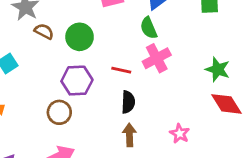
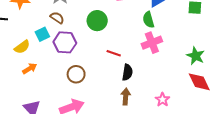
brown semicircle: (44, 31) -> (57, 18), moved
red line: (121, 70) -> (114, 53), moved
purple hexagon: (77, 81) -> (65, 42), moved

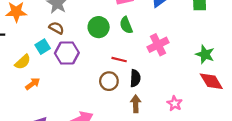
green semicircle: (148, 20) -> (126, 25), moved
brown circle: (76, 74) -> (109, 81), moved

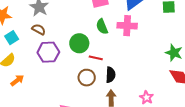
green circle: (99, 27) -> (79, 43), moved
pink cross: (158, 45) -> (127, 26), moved, turned 30
cyan square: (43, 47) -> (12, 38), moved

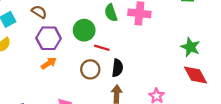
orange arrow: (17, 80) -> (49, 63), moved

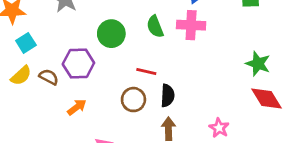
brown semicircle: (39, 12) -> (49, 77), moved
green circle: (84, 30) -> (111, 34), moved
orange arrow: (49, 63) -> (77, 107), moved

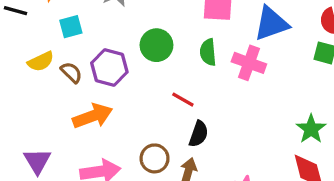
cyan square: (26, 43) -> (71, 27), moved
brown circle: (133, 100) -> (155, 158), moved
orange arrow: (77, 107) -> (93, 116), size x1.6

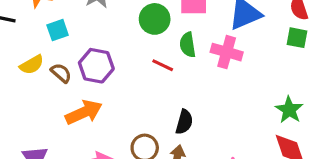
green circle: (156, 45) -> (155, 19), moved
red line: (183, 100) -> (163, 65), moved

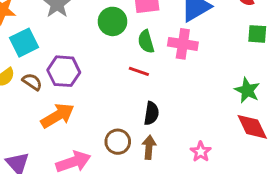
cyan square: (58, 30) -> (24, 43), size x1.4
green square: (297, 38) -> (257, 34), moved
red line: (163, 65) -> (139, 71), moved

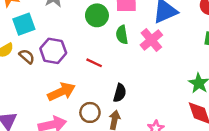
pink cross: (183, 44) -> (151, 40), turned 35
red line: (139, 71) -> (94, 63), moved
orange arrow: (58, 116) -> (61, 92), moved

